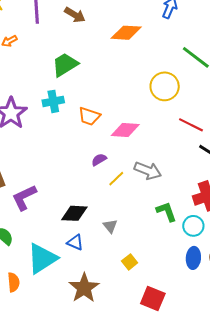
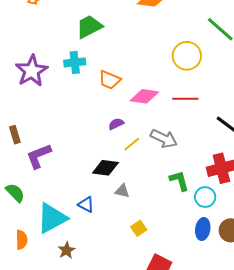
red line: (191, 125) -> (185, 99), moved, turned -30
black diamond: (74, 213) -> (105, 168), moved
gray triangle: (110, 226) -> (122, 191), turned -42
brown star: (84, 288) -> (66, 250), moved, size x0.6

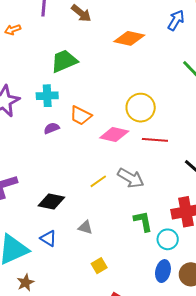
yellow circle: (187, 56) -> (141, 108), moved
purple semicircle: (116, 124) -> (52, 128), moved
black diamond: (105, 168) -> (51, 201), moved

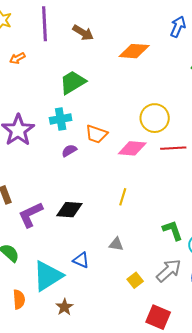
gray arrow: (131, 178) -> (169, 271), moved, turned -64
yellow line: (98, 181) -> (123, 197), turned -30
black diamond: (51, 201) -> (69, 210), moved

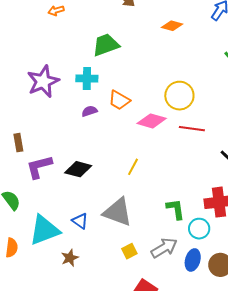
orange diamond: (134, 51) -> (172, 26), size x0.7
gray triangle: (116, 244) -> (118, 212), size x2.0
brown star: (64, 307) -> (70, 258), moved

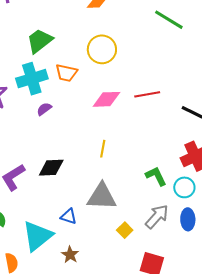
cyan cross: (87, 78) -> (32, 79), size x1.4
yellow circle: (179, 96) -> (102, 49), moved
orange trapezoid: (119, 100) -> (66, 73), moved

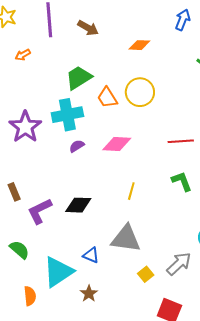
orange trapezoid: (66, 73) -> (107, 98), moved, turned 40
pink diamond: (106, 99) -> (117, 144), moved
green L-shape: (156, 176) -> (182, 181), moved

